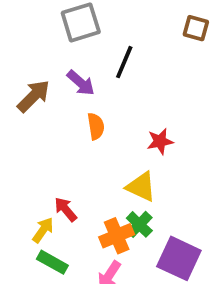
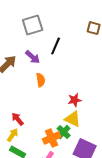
red star: (160, 141) -> (75, 100), moved
yellow triangle: (141, 187) -> (73, 119), moved
red arrow: (66, 209) -> (18, 119), moved

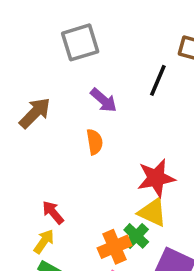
black line: (56, 46) -> (158, 80), moved
purple arrow: (33, 57) -> (104, 100), moved
red star: (75, 100) -> (156, 178), size x1.5

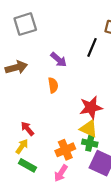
gray square: (80, 42) -> (25, 24), moved
brown arrow: (35, 113) -> (16, 67), turned 30
green cross: (136, 236) -> (90, 143), moved, turned -32

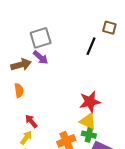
gray square: (25, 24) -> (41, 38), moved
purple arrow: (59, 60) -> (41, 57), moved
orange semicircle: (53, 85) -> (19, 90), moved

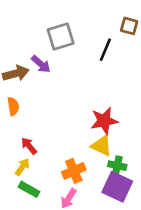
gray square: (41, 38) -> (61, 36), moved
green cross: (89, 135) -> (117, 166), moved

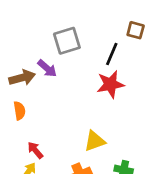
red star: (104, 121) -> (110, 84), moved
yellow triangle: (101, 146) -> (95, 141), moved, turned -45

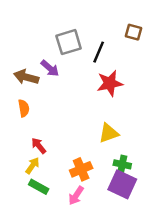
black line: (112, 54) -> (99, 52), moved
brown arrow: (22, 78) -> (26, 77), turned -150
yellow triangle: (95, 141) -> (109, 133), moved

